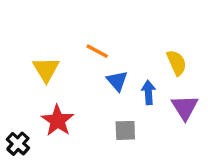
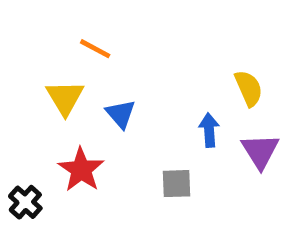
orange line: (97, 51) -> (95, 49), moved
blue triangle: (117, 81) -> (121, 114), moved

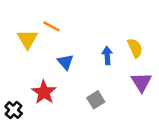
yellow triangle: (65, 98) -> (27, 39), moved
blue arrow: (209, 130) -> (107, 56), moved
gray square: (177, 184) -> (96, 100), turned -30

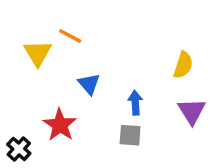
yellow semicircle: (135, 48) -> (183, 65), turned 42
blue arrow: (107, 56) -> (135, 103), moved
gray square: (96, 100) -> (130, 135), turned 36

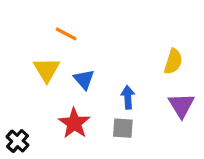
yellow triangle: (38, 53) -> (47, 70), moved
red star: (60, 125) -> (74, 123), moved

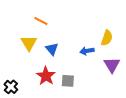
blue arrow: (128, 97) -> (87, 51), moved, turned -96
gray square: (123, 128) -> (68, 81), moved

